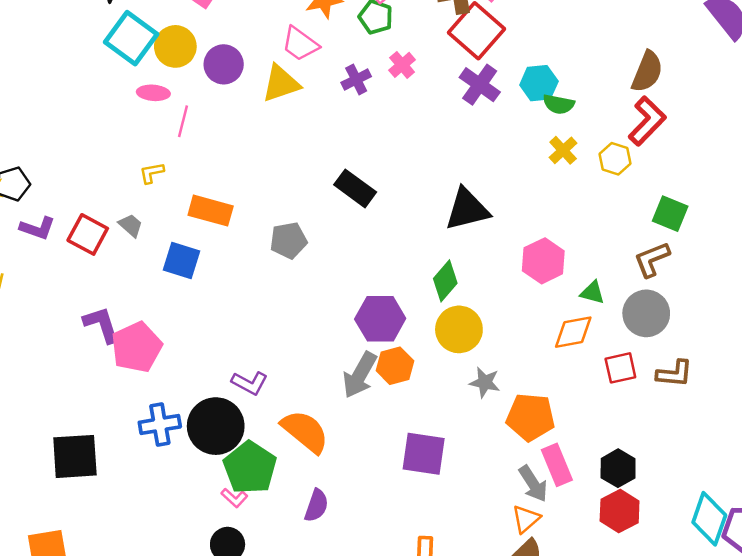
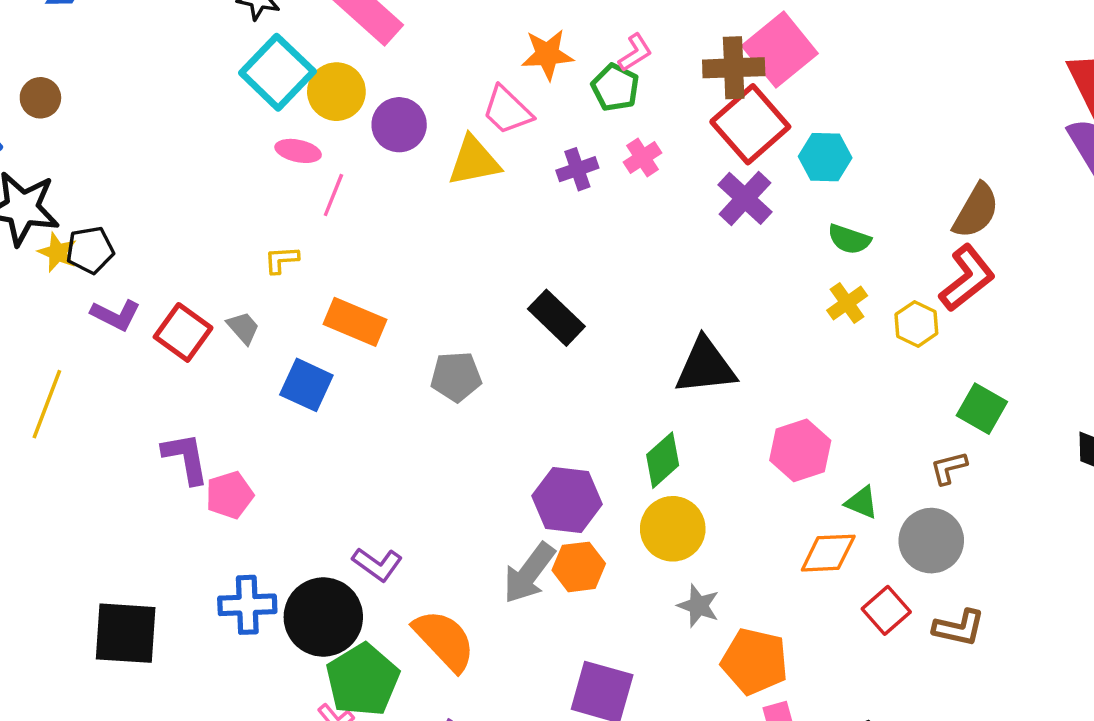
cyan hexagon: (539, 83) -> (825, 157), moved
brown L-shape: (652, 259) -> (949, 468), size x0.7
pink pentagon: (137, 347) -> (230, 495), size x0.7
red square: (620, 368) -> (886, 610), turned -36

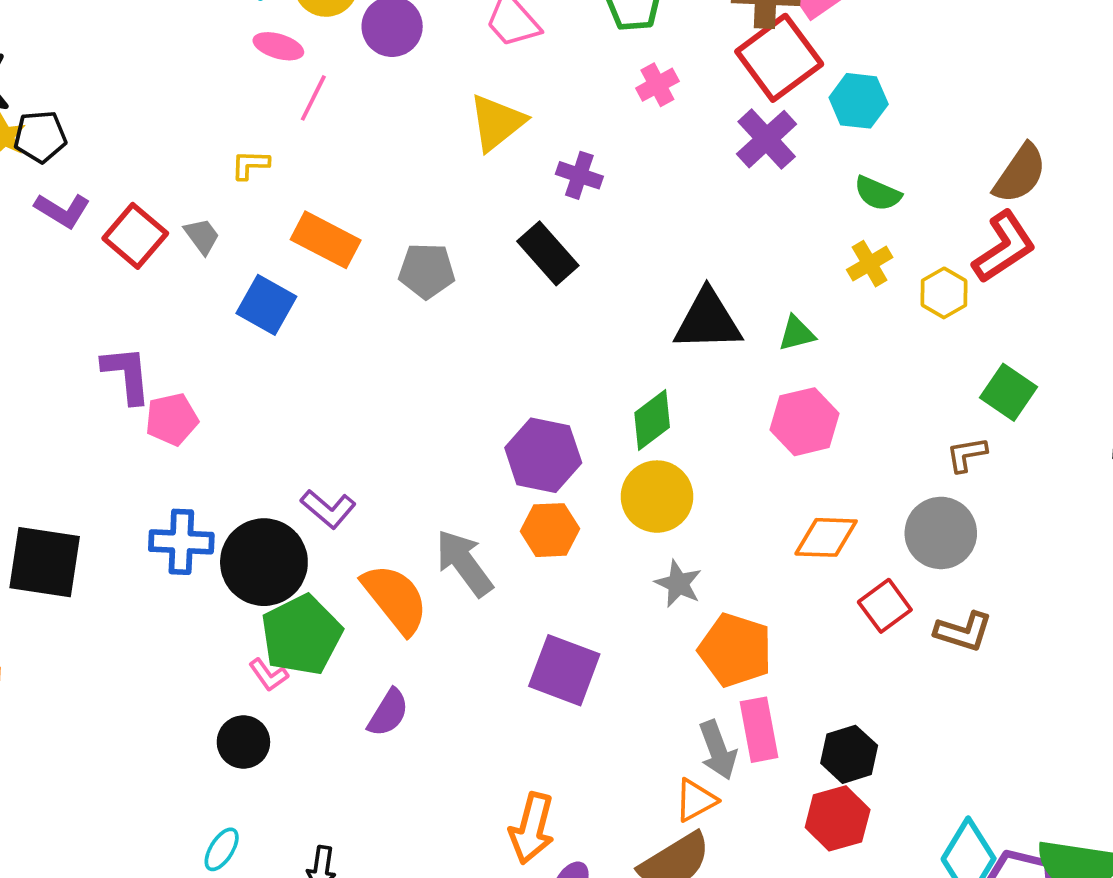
yellow triangle: (474, 161) -> (497, 123), moved, turned -32
purple cross: (577, 169) -> (579, 175), moved, turned 33
gray pentagon: (456, 377) -> (427, 271), moved
green triangle: (862, 502) -> (797, 333), moved, turned -42
gray arrow: (529, 573) -> (464, 563), moved, turned 102

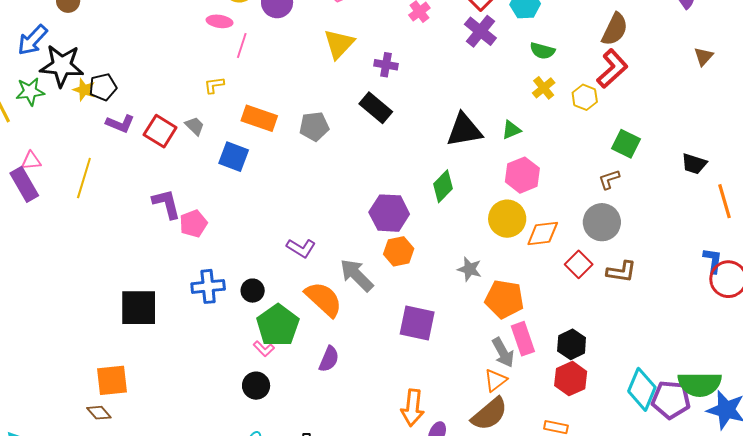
yellow circle: (657, 497) -> (507, 219), moved
purple L-shape: (328, 509) -> (301, 248), moved
black circle: (264, 562) -> (253, 291), size x0.5

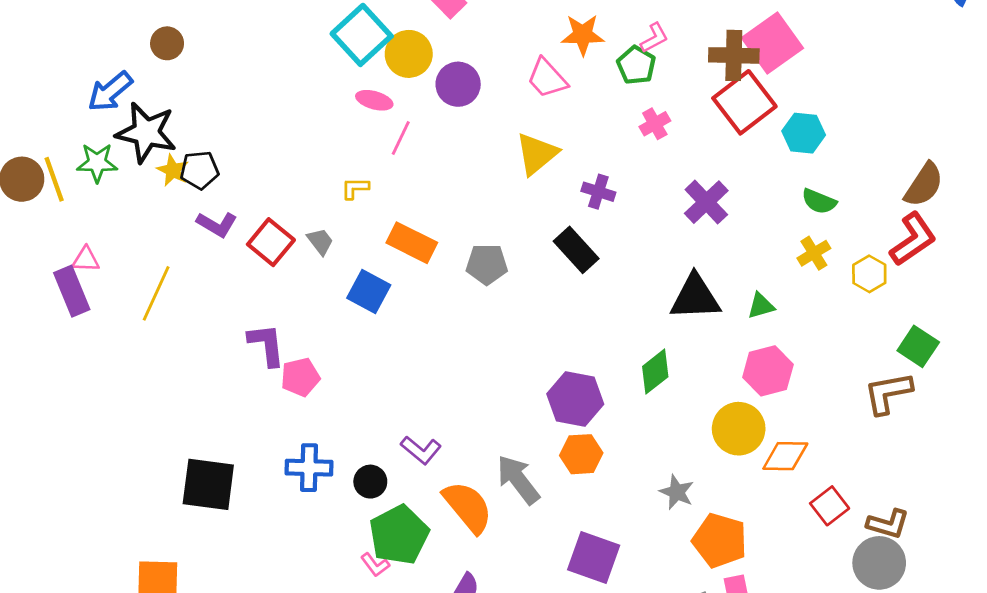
purple cross: (480, 31) -> (706, 202), moved
brown L-shape: (609, 179) -> (888, 393), size x1.6
gray circle: (602, 222) -> (879, 563), moved
purple L-shape: (301, 248) -> (421, 450), moved

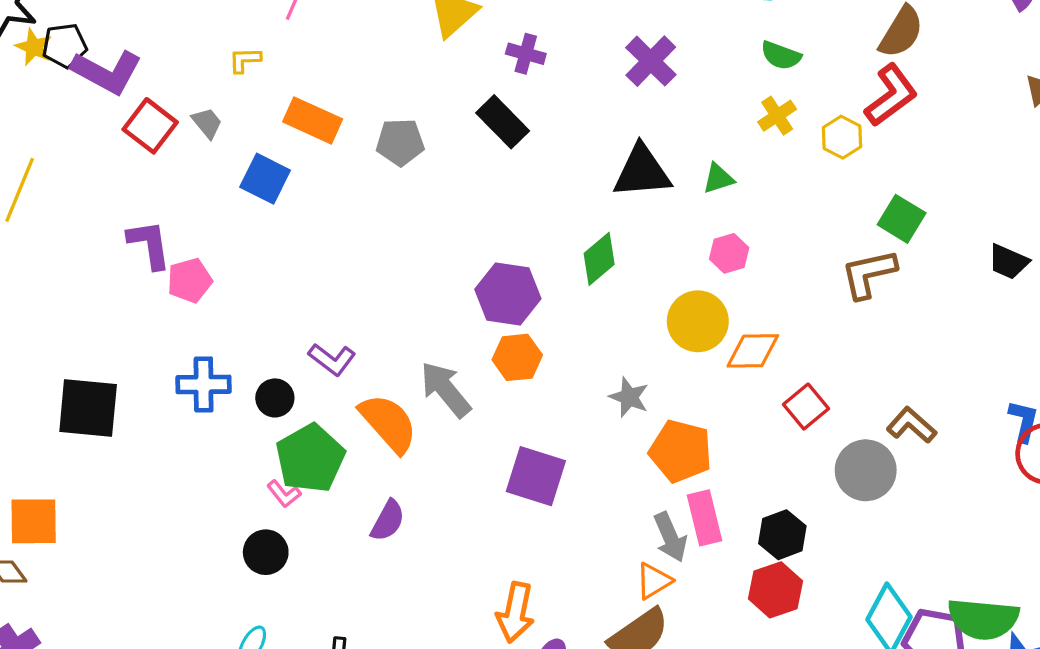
purple L-shape: (217, 224) -> (107, 72), moved, size x1.5
pink hexagon: (768, 371) -> (729, 253), size x0.7
brown L-shape: (888, 524) -> (911, 425), moved, turned -153

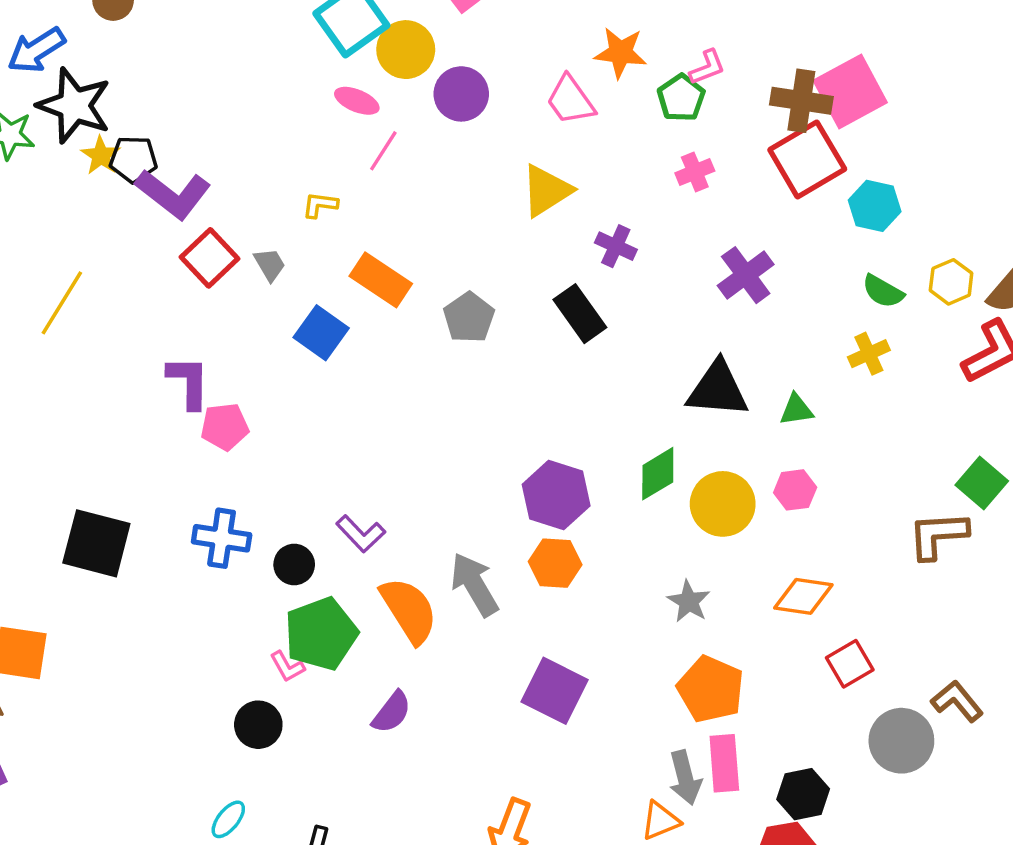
yellow hexagon: (842, 137) -> (951, 282), moved
gray pentagon: (400, 142) -> (469, 318), turned 30
yellow circle: (698, 321) -> (723, 504), moved
gray star: (629, 397) -> (689, 601), moved

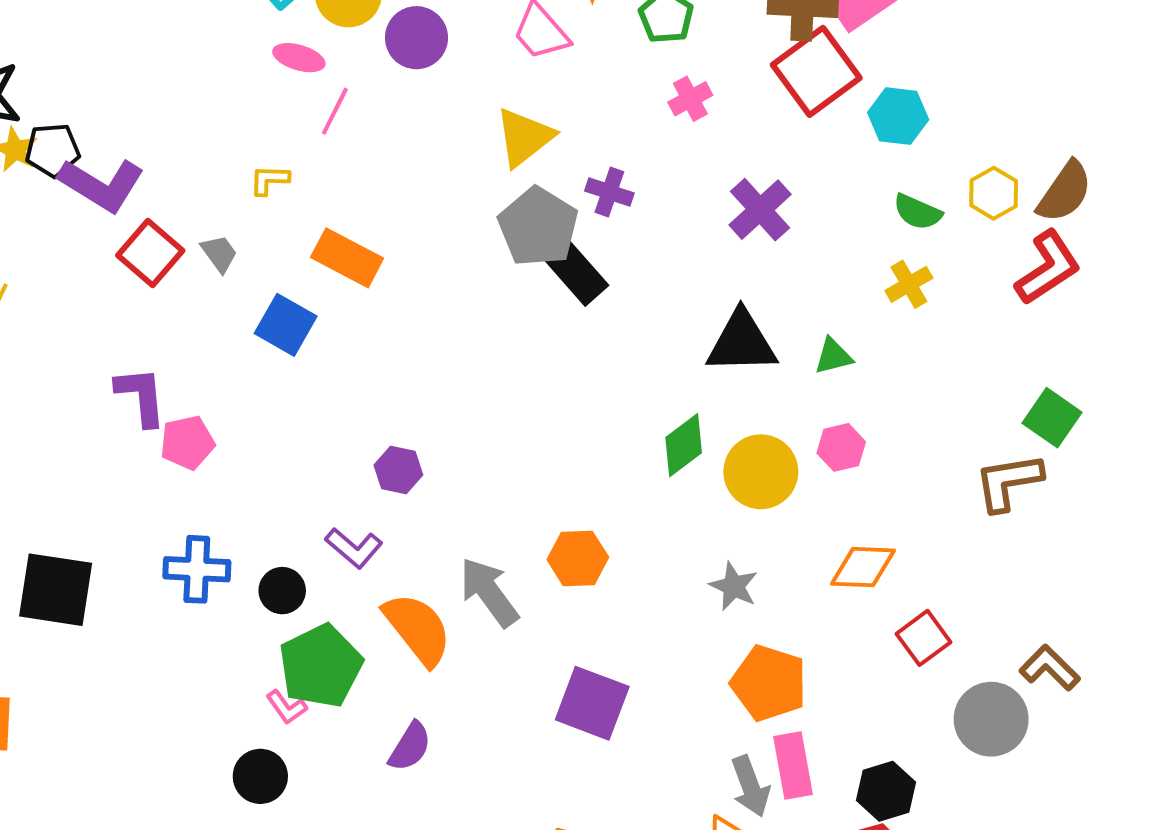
gray pentagon: (469, 318) -> (538, 227), moved, size x1.4
purple hexagon: (556, 495) -> (398, 470), moved, size x0.6

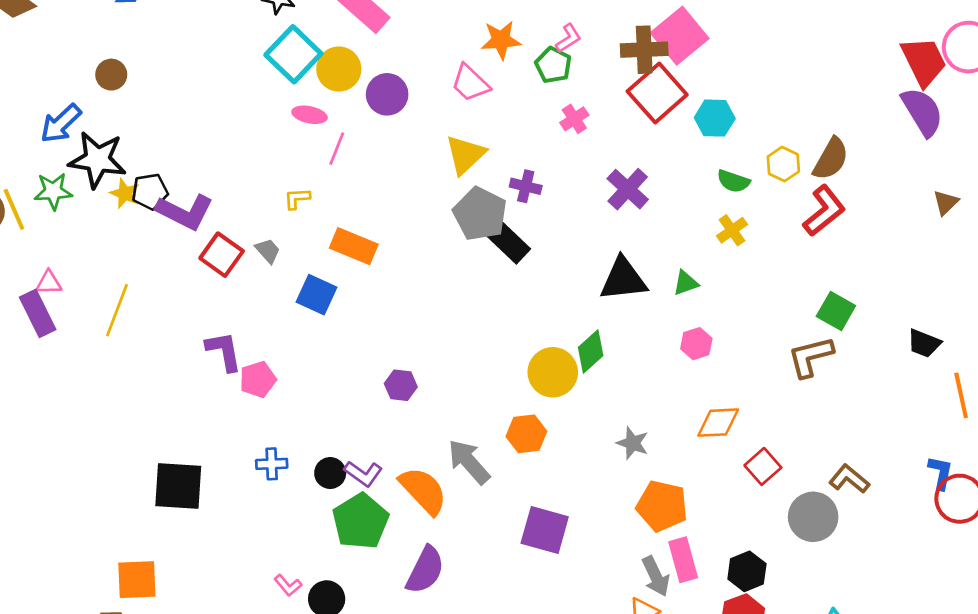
yellow circle: (761, 472) -> (553, 372), moved
purple L-shape: (354, 548) -> (363, 474), moved
blue cross: (197, 569) -> (272, 464), size x0.7
pink L-shape: (286, 707) -> (288, 585), moved
purple semicircle: (410, 747) -> (425, 570), size x1.4

